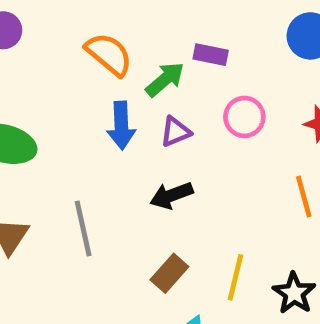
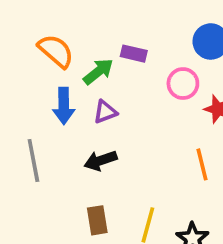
pink circle: (244, 117) -> (183, 84), moved
gray line: (83, 228) -> (33, 160), moved
brown rectangle: (169, 273) -> (97, 220), turned -52

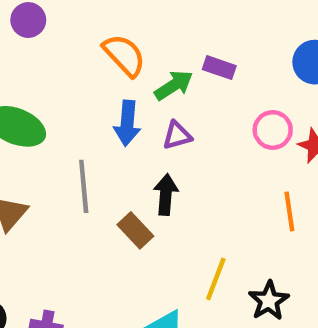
pink circle: (183, 84) -> (273, 130), moved
black arrow: (101, 161) -> (166, 195), turned 108
brown rectangle: (97, 220) -> (135, 230), moved, turned -40

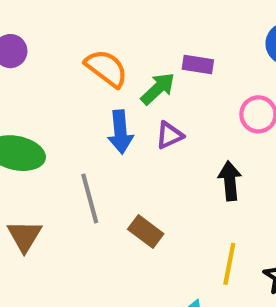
black arrow: (166, 195) -> (230, 181), moved

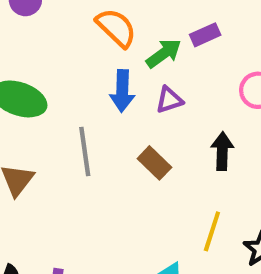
purple rectangle: (198, 64) -> (205, 35), turned -40
brown rectangle: (146, 231) -> (154, 163), moved

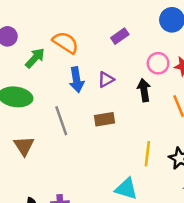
green arrow: (164, 53) -> (35, 58), moved
black arrow: (222, 151) -> (144, 90), moved
brown rectangle: (154, 163) -> (105, 119), turned -42

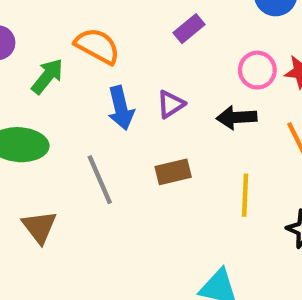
black arrow: (144, 90) -> (237, 117), turned -80
yellow line: (147, 154) -> (245, 195), moved

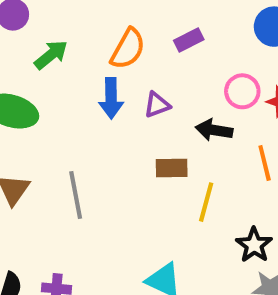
orange semicircle: (97, 46) -> (128, 49), moved, turned 78
brown rectangle: (173, 172) -> (172, 168), moved
gray line: (100, 180) -> (76, 195), moved

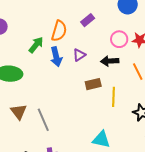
green arrow: (51, 55) -> (36, 45), moved
gray line: (76, 195) -> (43, 120), moved

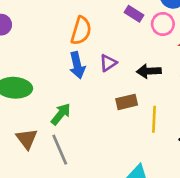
purple rectangle: (88, 20) -> (134, 14), moved, turned 72
pink circle: (119, 39) -> (163, 24), moved
green arrow: (36, 45) -> (61, 114), moved

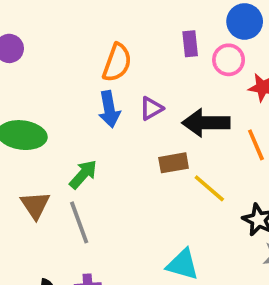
purple rectangle: (134, 14) -> (190, 44), turned 48
black arrow: (149, 71) -> (206, 123), size x1.4
yellow line: (154, 119) -> (209, 188), turned -55

